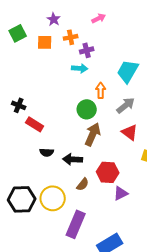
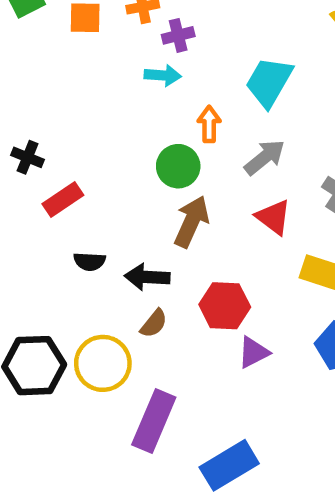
red rectangle: (35, 124) -> (63, 199), turned -66
brown semicircle: (83, 184) -> (154, 324), moved

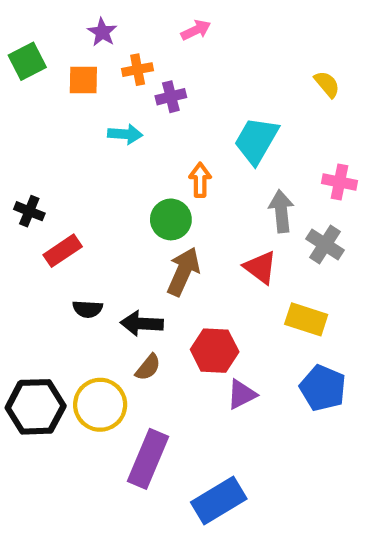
cyan arrow: (163, 75) -> (125, 134), moved
gray arrow: (265, 157) -> (281, 211), moved, turned -57

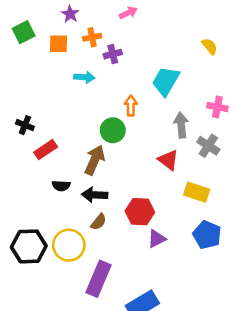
brown arrow: (183, 272) -> (95, 160), moved

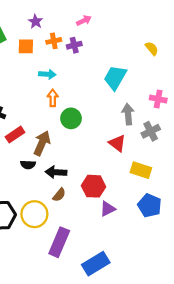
purple cross: (113, 54) -> (74, 45), moved
orange arrow: (131, 106) -> (53, 98), moved
gray cross: (208, 146) -> (151, 131), turned 30
brown arrow: (95, 160) -> (42, 143), moved

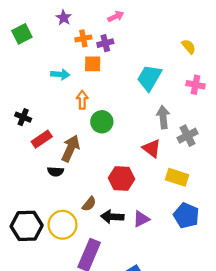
orange square: (26, 46) -> (93, 64), moved
cyan arrow: (47, 74) -> (60, 74), moved
pink cross: (158, 99) -> (196, 85), moved
black arrow: (56, 172) -> (112, 217), moved
red hexagon: (94, 186) -> (122, 178), moved

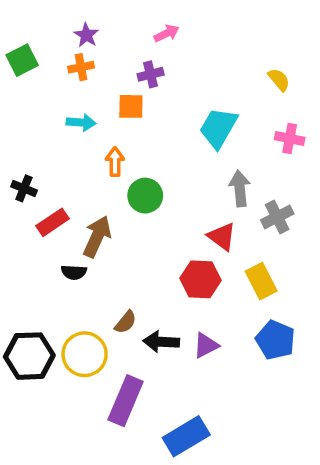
orange cross: (83, 38) -> (81, 67), moved
yellow rectangle: (177, 177) -> (261, 281), turned 45
red hexagon: (122, 178) -> (200, 279), moved

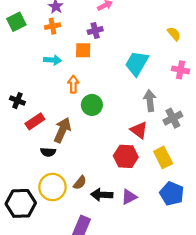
yellow circle: (85, 354) -> (52, 187), moved

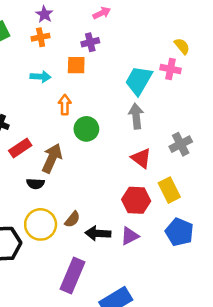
pink cross: (181, 70) -> (170, 69), moved
gray arrow: (150, 101) -> (136, 116), moved
red hexagon: (126, 156) -> (136, 200), moved

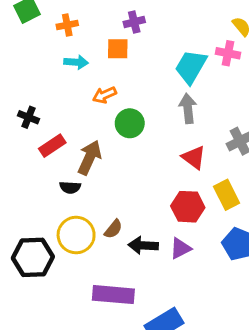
orange cross: (41, 37) -> (67, 25), moved
orange arrow: (65, 105) -> (104, 95), turned -114
purple rectangle: (72, 275) -> (113, 295), turned 72

